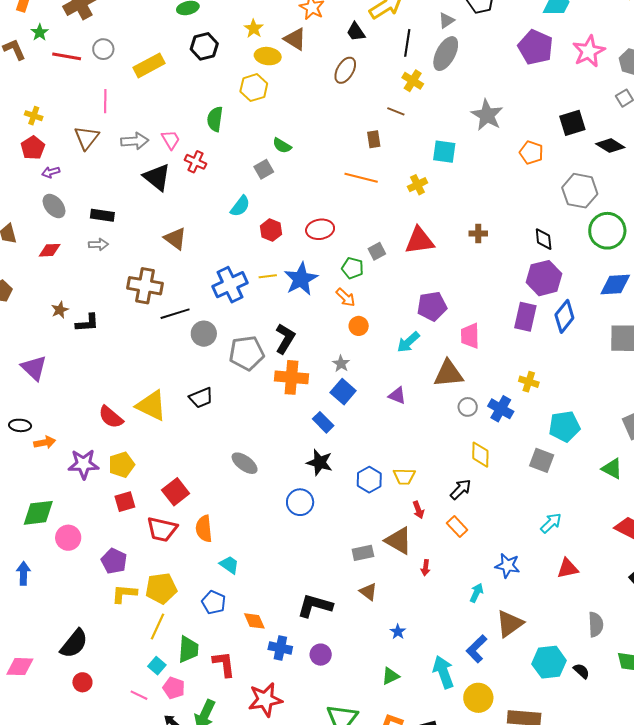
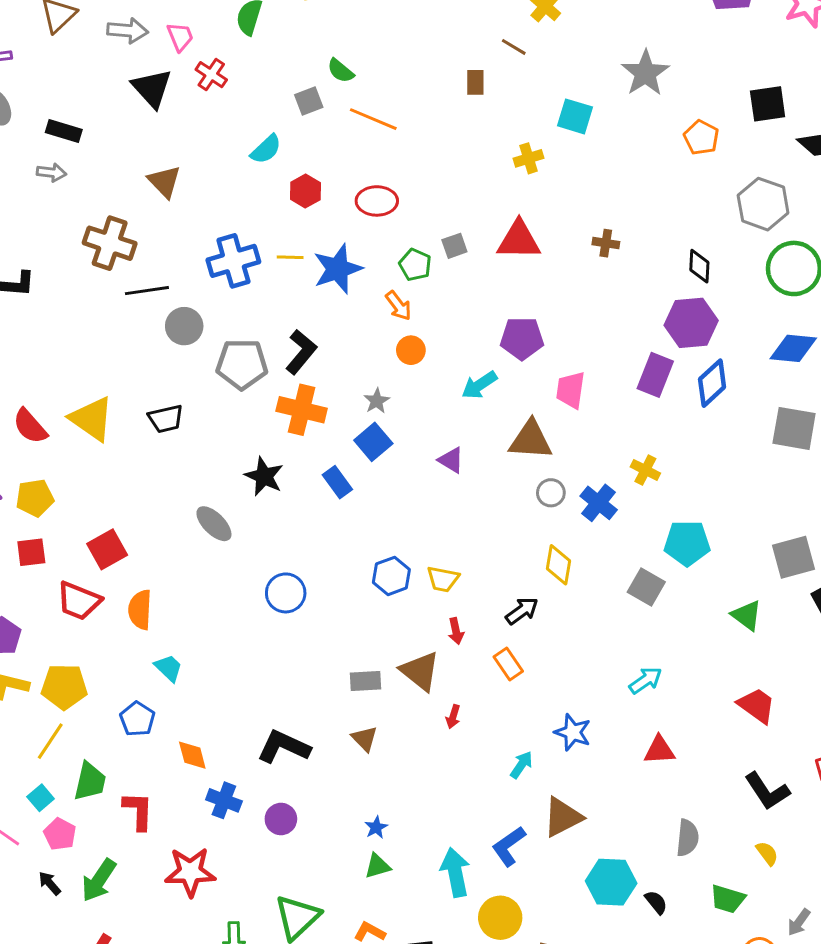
orange line: (361, 178) -> (373, 119), moved
black star: (320, 462) -> (264, 476), moved
blue star: (398, 632) -> (376, 827), moved

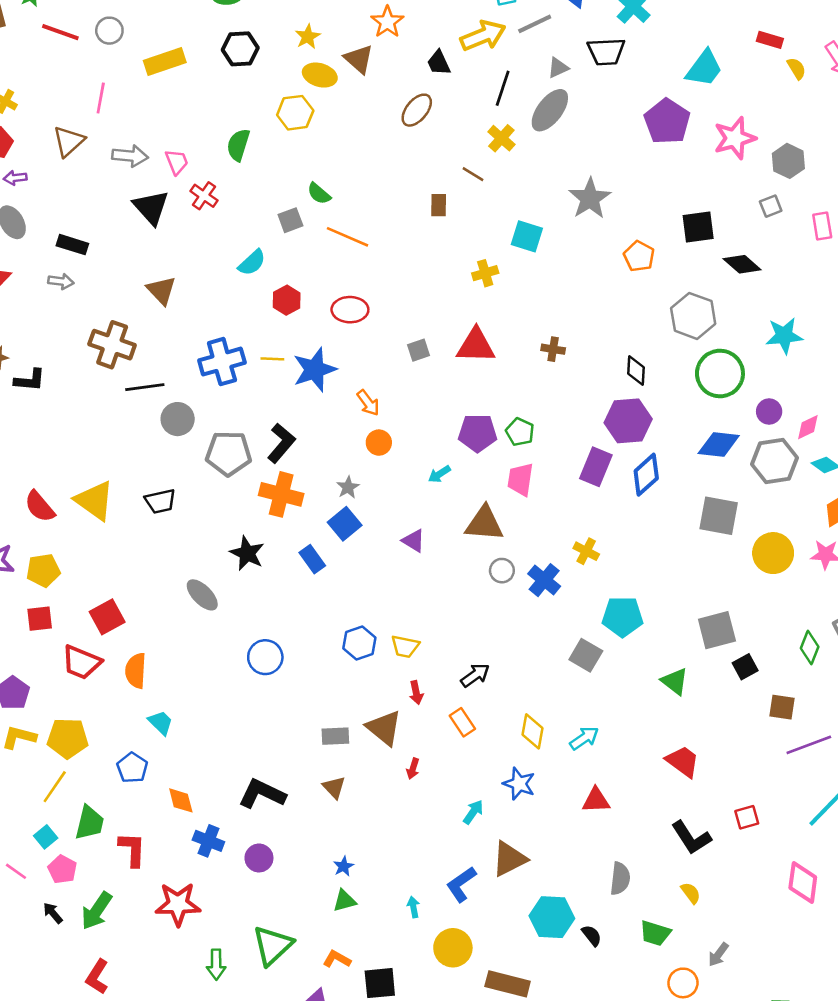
green pentagon: (415, 265) -> (520, 432), moved
cyan arrow: (479, 385) -> (439, 474), size x0.7
yellow diamond: (559, 565) -> (532, 731), moved
cyan arrow: (455, 872) -> (413, 907), size x0.5

